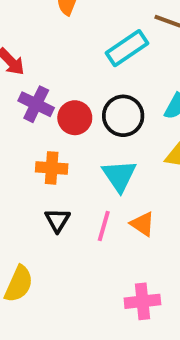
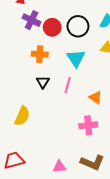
orange triangle: (142, 224) -> (96, 97), moved

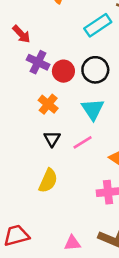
orange cross: (40, 54) -> (48, 104), turned 35
pink line: (68, 85) -> (83, 142), turned 42
yellow semicircle: (22, 116) -> (48, 181), moved

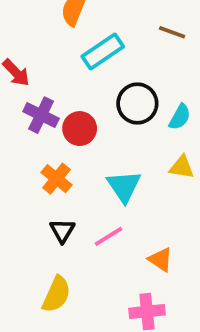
cyan rectangle: (98, 25) -> (103, 51), moved
black circle: (95, 70) -> (137, 104), moved

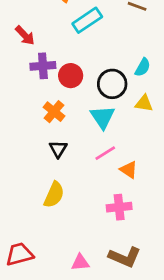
black circle: (137, 104) -> (112, 84), moved
purple cross: (41, 115) -> (43, 66), turned -30
pink line: (108, 236) -> (105, 153), moved

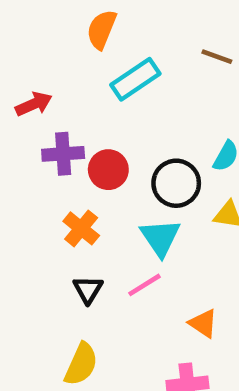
red arrow: (25, 35) -> (34, 104), turned -70
pink line: (105, 153) -> (144, 285), moved

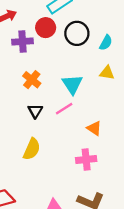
red circle: (108, 170) -> (46, 28), moved
black circle: (176, 183) -> (77, 33), moved

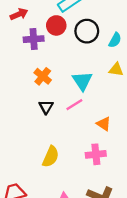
yellow semicircle: (32, 149) -> (51, 157), moved

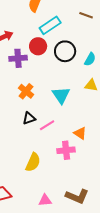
pink line: (74, 105) -> (47, 125), moved
black triangle: (46, 107) -> (29, 118), turned 40
pink cross: (96, 154) -> (66, 150), moved

